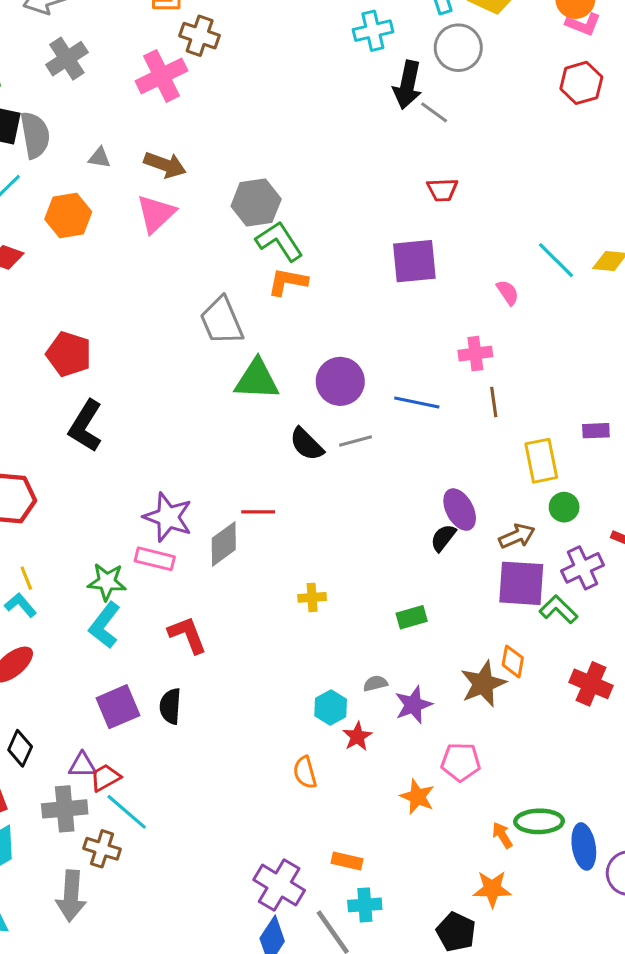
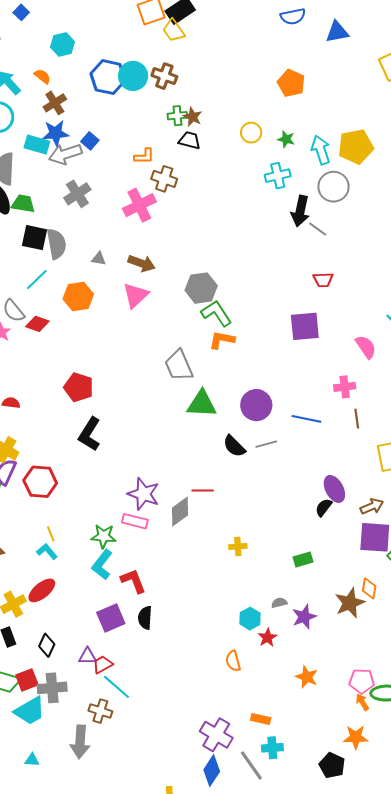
pink semicircle: (508, 292) -> (366, 347), size x1.4
red L-shape: (187, 635) -> (133, 581), moved
pink pentagon: (461, 762) -> (362, 681), moved
gray cross: (65, 809) -> (52, 688), moved

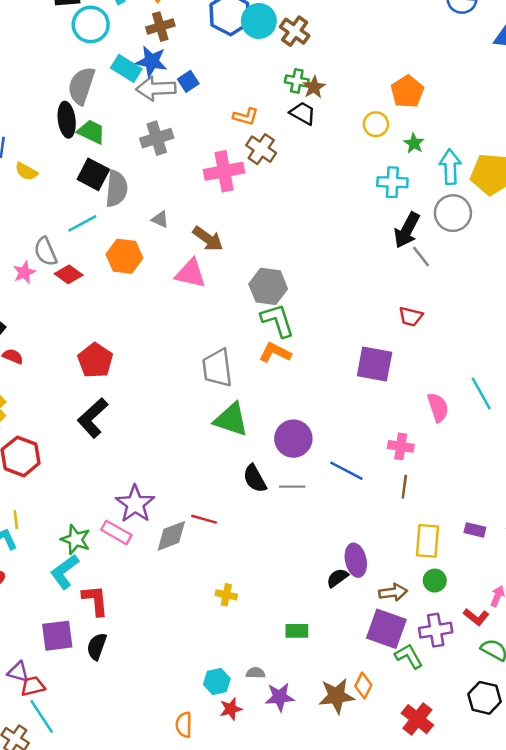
orange pentagon: (291, 83) -> (407, 92), moved
pink triangle: (136, 295) -> (191, 273), turned 40

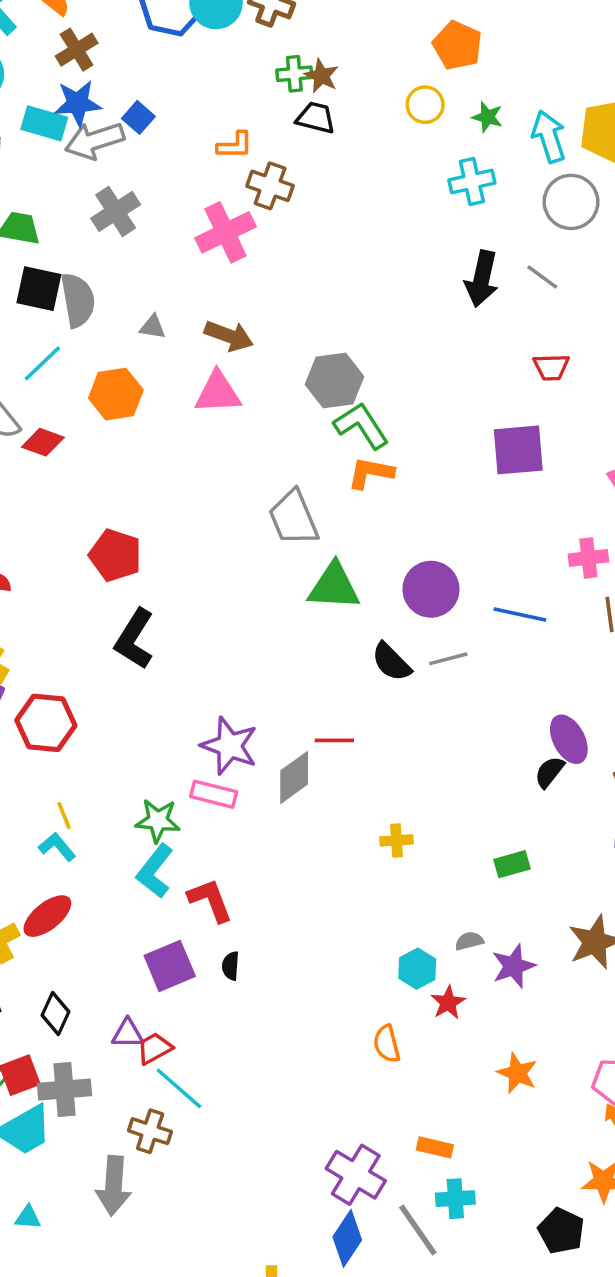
black arrow: (407, 230) -> (482, 279), moved
black semicircle: (97, 646) -> (231, 966), size x0.7

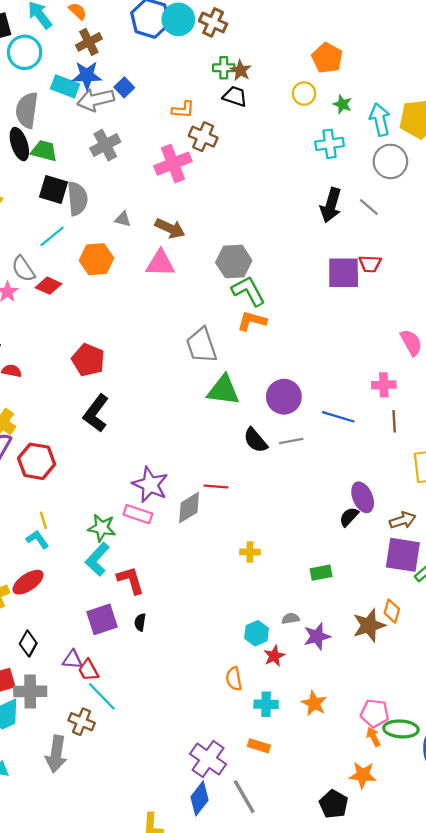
purple square: (518, 450) -> (344, 273), moved
red trapezoid: (154, 1048) -> (88, 670), turned -95
cyan cross: (455, 1199) -> (266, 704), moved

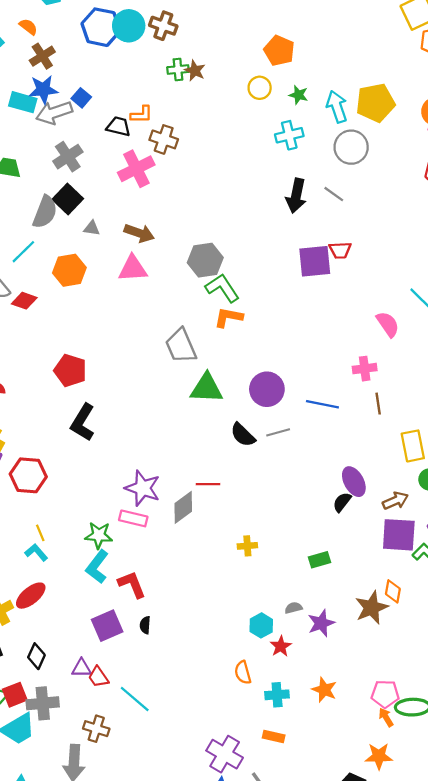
black trapezoid: (235, 96) -> (118, 126), moved
black square: (54, 190) -> (68, 199), moved, turned 32
gray semicircle: (77, 199) -> (45, 212), turned 32
cyan line: (102, 696) -> (135, 699), moved

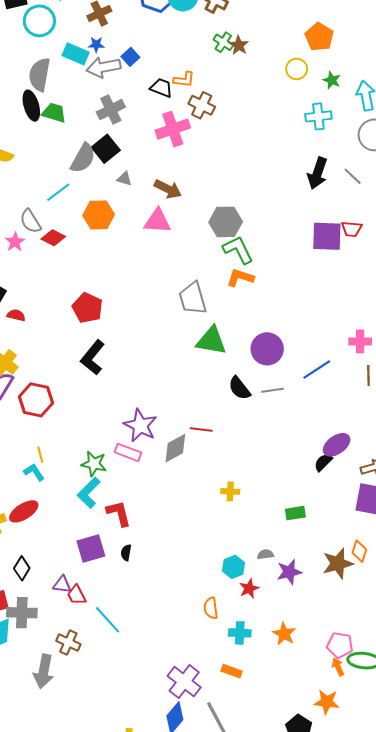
green cross: (178, 70) -> (223, 42), turned 30
blue star: (43, 89) -> (96, 45), size x0.6
blue line: (322, 404) -> (317, 369), turned -52
purple ellipse: (354, 482) -> (337, 445), turned 76

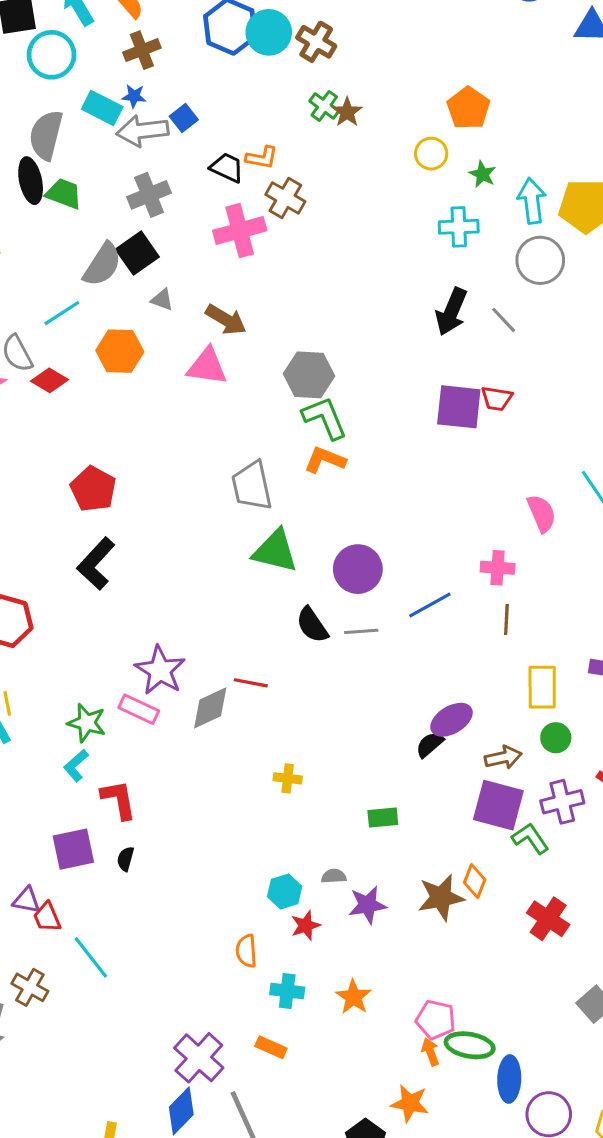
cyan L-shape: (89, 493) -> (76, 766), size x0.7

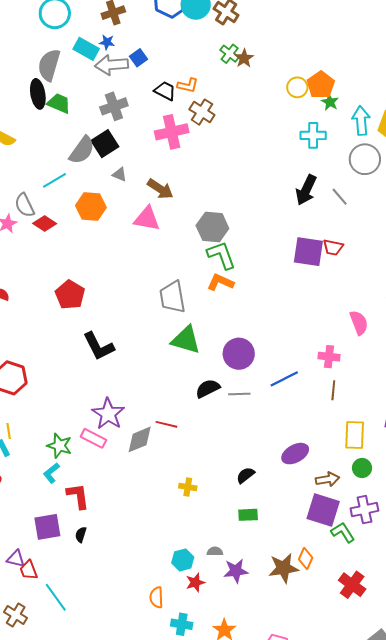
orange pentagon: (468, 108) -> (321, 85), moved
black L-shape: (96, 564) -> (99, 346), moved, turned -72
black semicircle: (312, 625) -> (208, 389), turned 95
black semicircle: (430, 745) -> (245, 475), moved

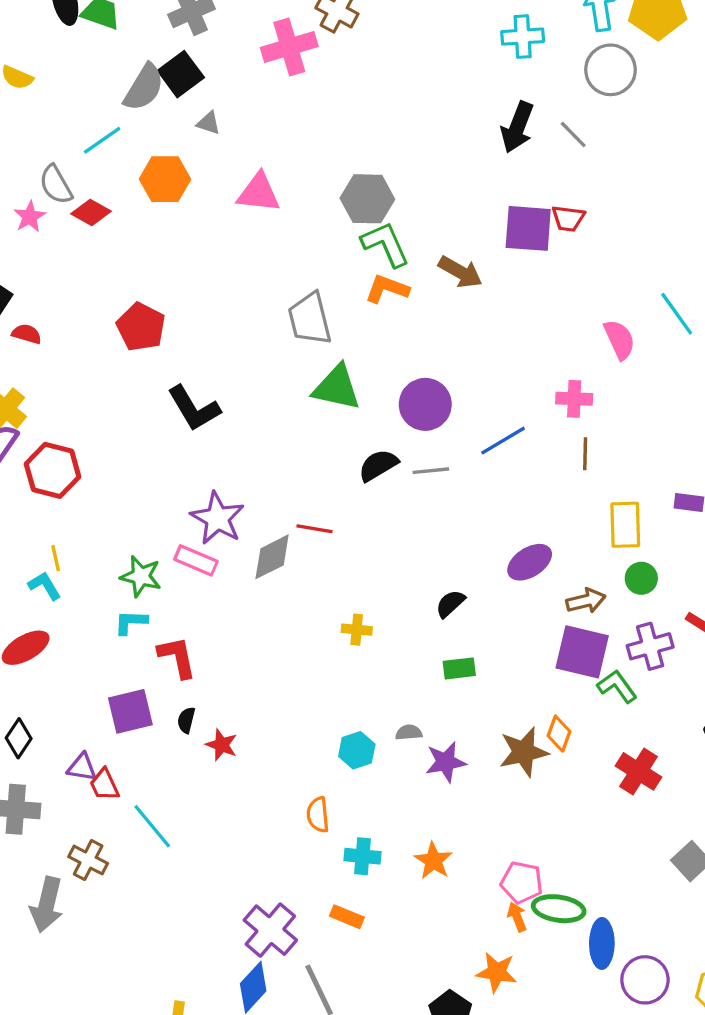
brown arrow: (160, 189) -> (460, 272), moved
cyan L-shape: (51, 473) -> (131, 622), turned 45
red star: (195, 582) -> (222, 745), moved, turned -30

